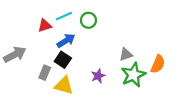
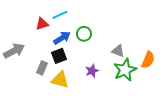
green circle: (88, 20) -> (84, 34), moved
gray triangle: (126, 54) -> (118, 51), turned 40
black square: (63, 60) -> (59, 56), turned 35

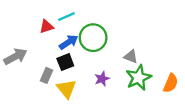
green circle: (84, 34) -> (93, 38), size x1.6
orange semicircle: (148, 60) -> (171, 83), moved
yellow triangle: (60, 80) -> (66, 89), turned 36

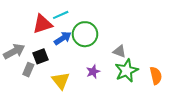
red triangle: (46, 27) -> (42, 24), size x1.5
black square: (65, 62) -> (40, 56), moved
gray rectangle: (46, 75) -> (28, 70), moved
orange semicircle: (171, 83) -> (156, 76), turned -36

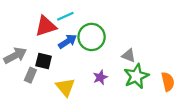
black square: (40, 56) -> (44, 61), turned 35

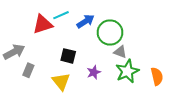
green circle: (92, 37) -> (110, 32), moved
blue arrow: (68, 41) -> (86, 21), moved
black square: (44, 61) -> (68, 56), moved

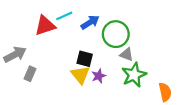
black square: (68, 56) -> (85, 59), moved
orange semicircle: (157, 76) -> (165, 92), moved
yellow triangle: (61, 81) -> (80, 75), moved

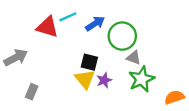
red triangle: (45, 26) -> (47, 27), turned 35
gray rectangle: (30, 74) -> (32, 92), moved
orange semicircle: (165, 92) -> (174, 97), turned -96

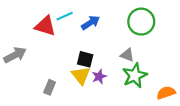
green circle: (122, 36) -> (141, 22), moved
gray rectangle: (32, 92) -> (50, 87), moved

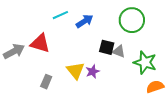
red triangle: (45, 26) -> (40, 43), moved
black square: (85, 59) -> (107, 47), moved
green star: (135, 75) -> (145, 62), moved, turned -30

